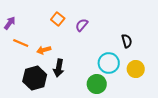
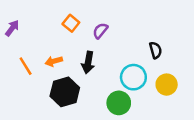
orange line: (21, 43) -> (26, 66), moved, turned 35
black arrow: (59, 68) -> (88, 62), moved
black hexagon: (35, 78) -> (65, 92), moved

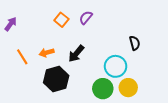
purple semicircle: (100, 31) -> (86, 18), moved
black arrow: (88, 62) -> (76, 54), turned 30
yellow circle: (167, 85) -> (128, 88), moved

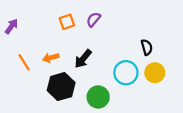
orange square: (61, 20) -> (67, 22), turned 32
yellow circle: (128, 88) -> (155, 73), moved
green circle: (103, 89) -> (98, 97), moved

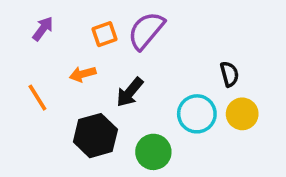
purple semicircle: (94, 19) -> (146, 31), size x1.6
purple arrow: (11, 26) -> (43, 29), moved
orange arrow: (51, 58) -> (83, 74), moved

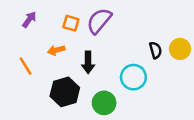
orange square: (104, 34) -> (71, 23), turned 35
black arrow: (130, 92) -> (88, 62), turned -40
yellow circle: (242, 114) -> (180, 49), moved

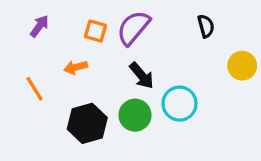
black semicircle: (156, 50) -> (206, 26), moved
black arrow: (88, 62) -> (142, 76), moved, turned -40
green circle: (104, 103) -> (135, 115), moved

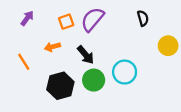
orange square: (95, 31) -> (66, 22), turned -35
black arrow: (142, 76) -> (86, 55), moved

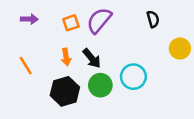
purple arrow: (27, 18) -> (29, 19), turned 56
orange arrow: (52, 47) -> (66, 57), moved, turned -84

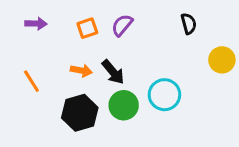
purple semicircle: (99, 20) -> (122, 25), size x0.7
orange arrow: (66, 57) -> (81, 70), turned -70

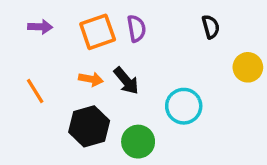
purple semicircle: (122, 25) -> (136, 28), turned 130
orange square: (87, 28) -> (98, 32), size x1.5
green circle: (124, 105) -> (138, 142), moved

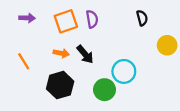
green circle: (138, 142) -> (104, 90), moved

